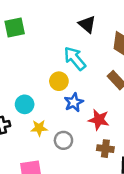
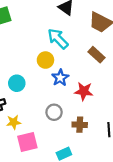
yellow star: (39, 128) -> (14, 122), moved
brown cross: (105, 149) -> (80, 125), moved

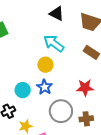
blue star: (60, 78) -> (44, 87), moved
gray circle: (54, 112) -> (61, 111), size x1.5

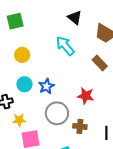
yellow circle: (45, 65) -> (22, 55), moved

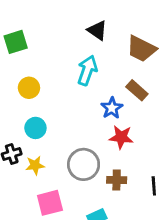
cyan arrow: (65, 46) -> (87, 70), turned 65
blue star: (46, 86) -> (112, 108), moved
yellow star: (19, 120) -> (35, 165), moved

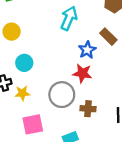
yellow circle: (29, 88) -> (12, 32), moved
red star: (121, 137) -> (82, 73), moved

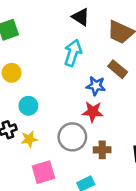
blue star: (87, 50) -> (96, 86), turned -30

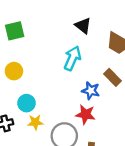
yellow star: (29, 139) -> (35, 122), moved

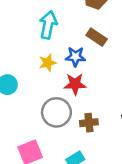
yellow star: (35, 122) -> (48, 63), moved

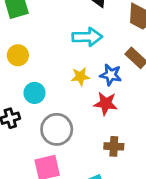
cyan arrow: (48, 25) -> (87, 37), turned 68
gray circle: (56, 112) -> (57, 129), moved

